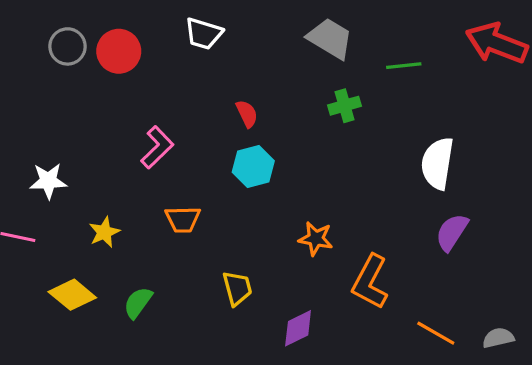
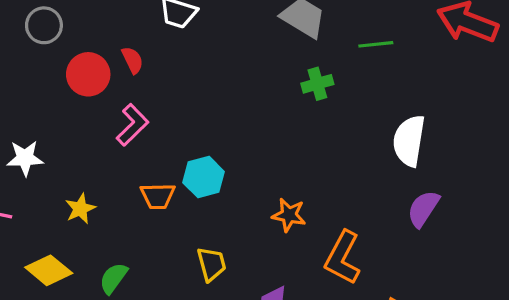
red circle: (119, 51) -> (88, 74), moved
red semicircle: (247, 114) -> (132, 60), moved
cyan hexagon: (253, 167) -> (204, 177), moved

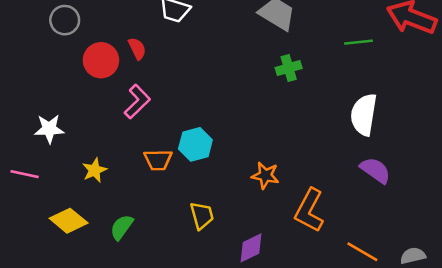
green line: (376, 44) -> (359, 42), moved
purple semicircle: (423, 209) -> (375, 170), turned 92

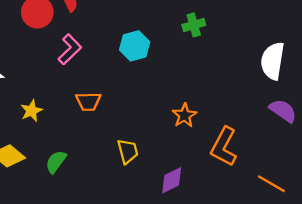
green cross: (289, 68) -> (194, 25), moved
cyan hexagon: (195, 144) -> (135, 46), moved
orange star: (265, 175) -> (184, 115), turned 30

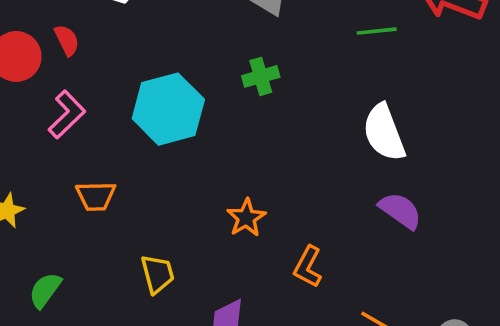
cyan hexagon: (135, 46) -> (168, 109), size x1.5
white semicircle: (273, 61) -> (384, 133), turned -30
orange L-shape: (224, 147) -> (308, 267), size x0.7

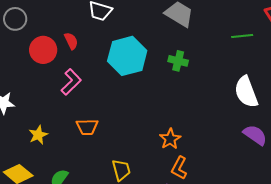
green cross: (261, 76) -> (178, 61), turned 30
cyan hexagon: (168, 109) -> (127, 56), moved
orange L-shape: (308, 267) -> (179, 168), moved

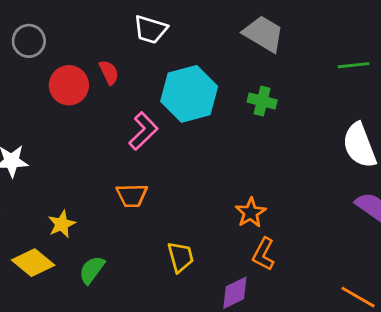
pink L-shape: (71, 82) -> (143, 131), moved
yellow star: (38, 135) -> (62, 224), moved

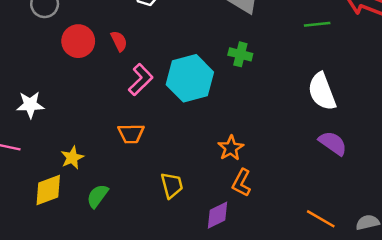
red semicircle: (109, 72) -> (119, 41), moved
cyan hexagon: (189, 94) -> (190, 78), moved
yellow diamond: (33, 263) -> (48, 190), turned -60

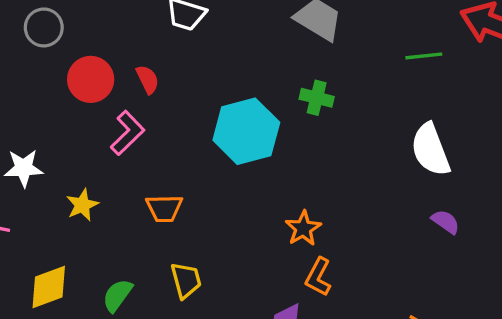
pink L-shape: (141, 80) -> (127, 133), moved
purple semicircle: (333, 143) -> (446, 222), size x0.7
yellow star: (72, 158) -> (82, 205), moved
yellow trapezoid: (172, 185) -> (186, 280), moved

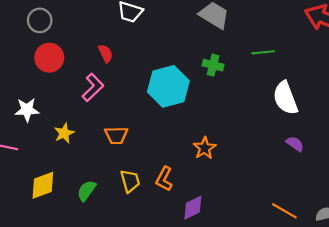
green line: (424, 56) -> (263, 52), moved
red circle: (91, 79) -> (49, 58), moved
orange L-shape: (318, 277) -> (164, 179), moved

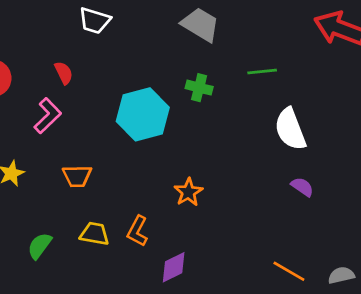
yellow trapezoid: (130, 181) -> (95, 234), turned -65

